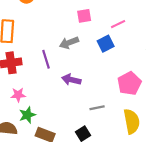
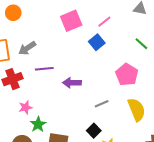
pink square: (84, 16) -> (71, 21), size x1.5
gray arrow: (69, 43) -> (27, 48), moved
purple line: (46, 59) -> (44, 69), turned -66

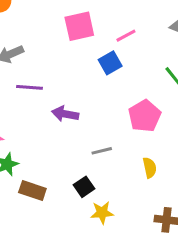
yellow semicircle: (137, 110) -> (150, 168), size x0.6

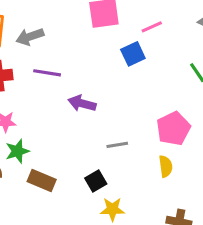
pink pentagon: (145, 116) -> (173, 129), moved

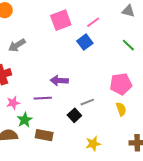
purple line: (47, 73) -> (43, 98), moved
pink pentagon: (173, 129) -> (121, 84), turned 30
black square: (96, 181) -> (74, 115), moved

